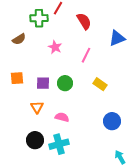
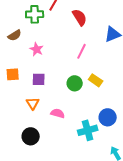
pink star: (55, 47) -> (37, 49), moved
green circle: (65, 83) -> (75, 83), moved
cyan cross: (59, 144) -> (88, 130), moved

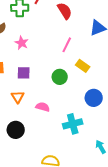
yellow rectangle: (96, 80) -> (83, 66), moved
blue circle: (108, 117) -> (94, 98), moved

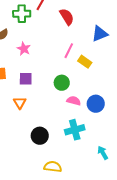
yellow rectangle: (83, 66) -> (85, 62), moved
pink semicircle: (43, 107) -> (74, 101), moved
black circle: (16, 130) -> (40, 136), moved

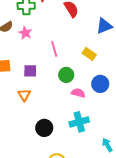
pink star: (24, 49) -> (25, 33), moved
pink line: (69, 51) -> (54, 49), moved, turned -42
blue circle: (96, 104) -> (100, 84), moved

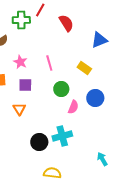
pink star: (25, 33) -> (20, 62), moved
pink semicircle: (78, 93) -> (73, 107), turned 96
cyan cross: (79, 122) -> (62, 136), moved

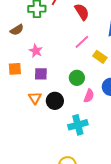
pink line: (49, 63) -> (82, 42), moved, turned 63
black circle: (39, 142) -> (55, 101), moved

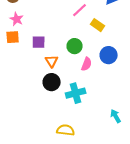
pink star: (36, 51) -> (17, 19), moved
orange triangle: (35, 98) -> (52, 61), moved
black circle: (55, 101) -> (52, 82), moved

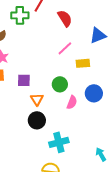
yellow rectangle: (98, 25) -> (83, 63), turned -40
cyan cross: (76, 93) -> (59, 142), moved

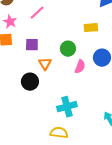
pink line: (65, 48) -> (37, 13), moved
black circle: (37, 120) -> (30, 82), moved

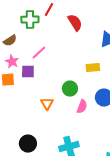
purple square: (32, 45) -> (28, 72), moved
black circle: (30, 82) -> (28, 144), moved

